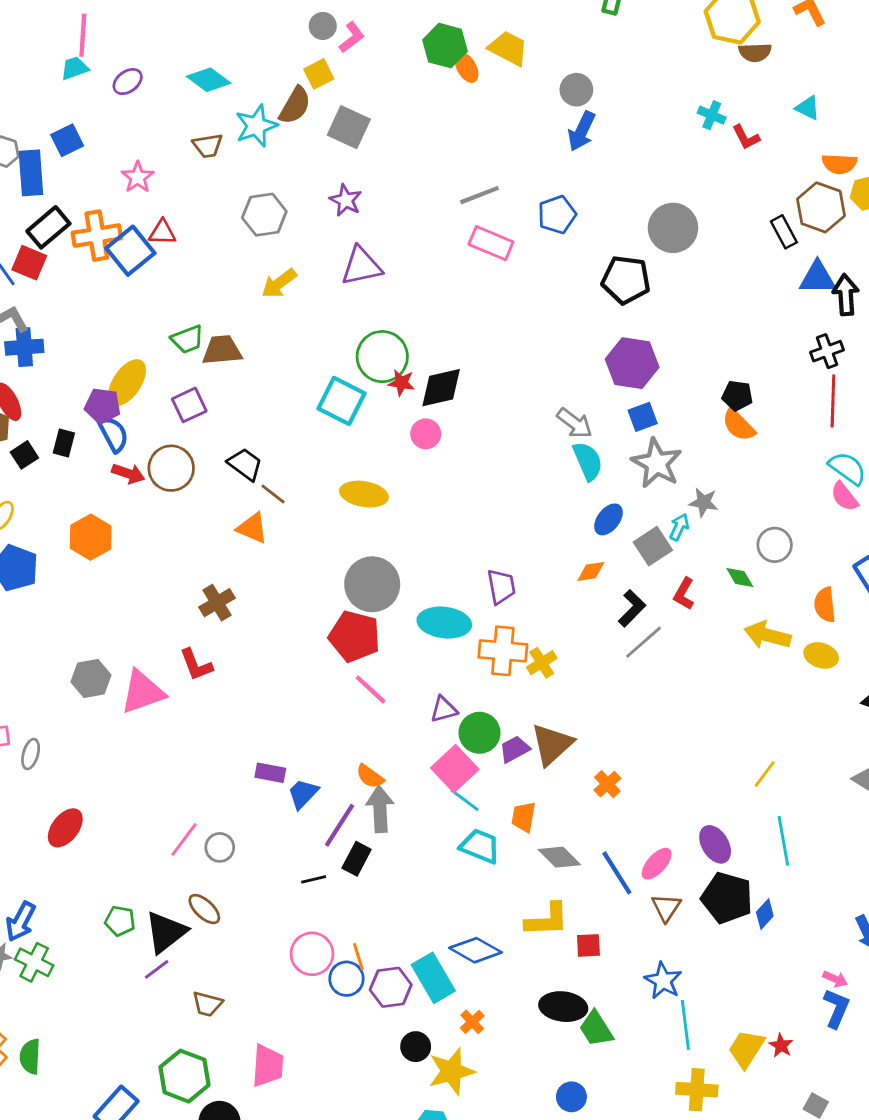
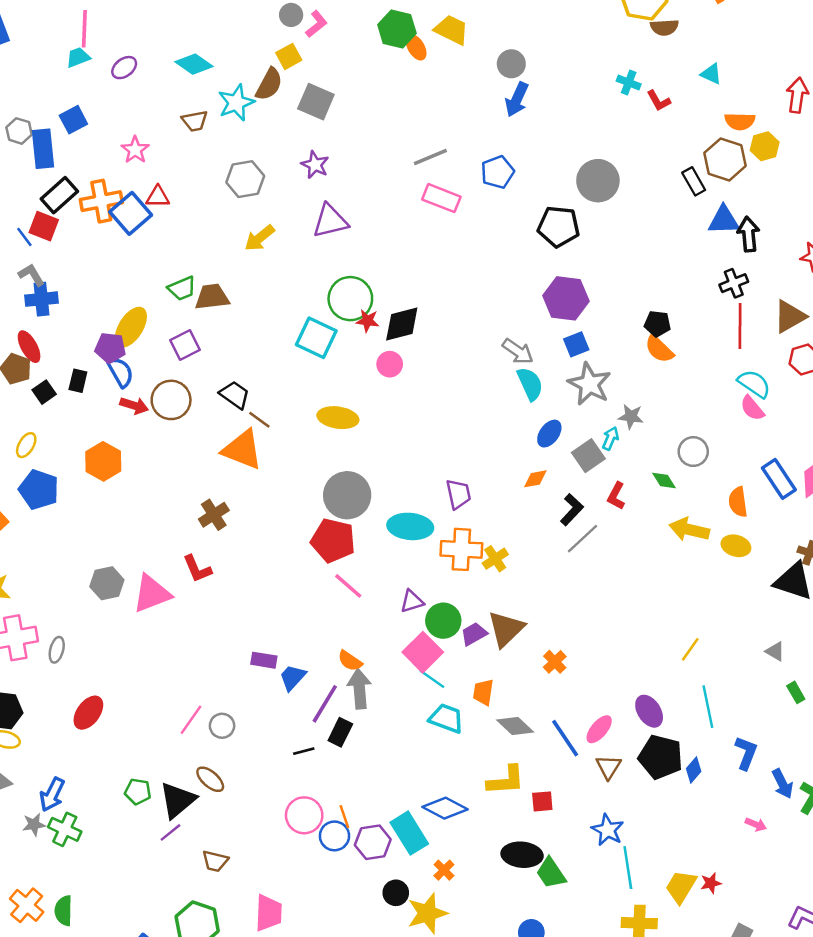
orange triangle: (252, 528) -> (242, 450), size x1.5
blue L-shape: (836, 1008) -> (746, 753), moved
red star: (781, 1046) -> (711, 883), turned 30

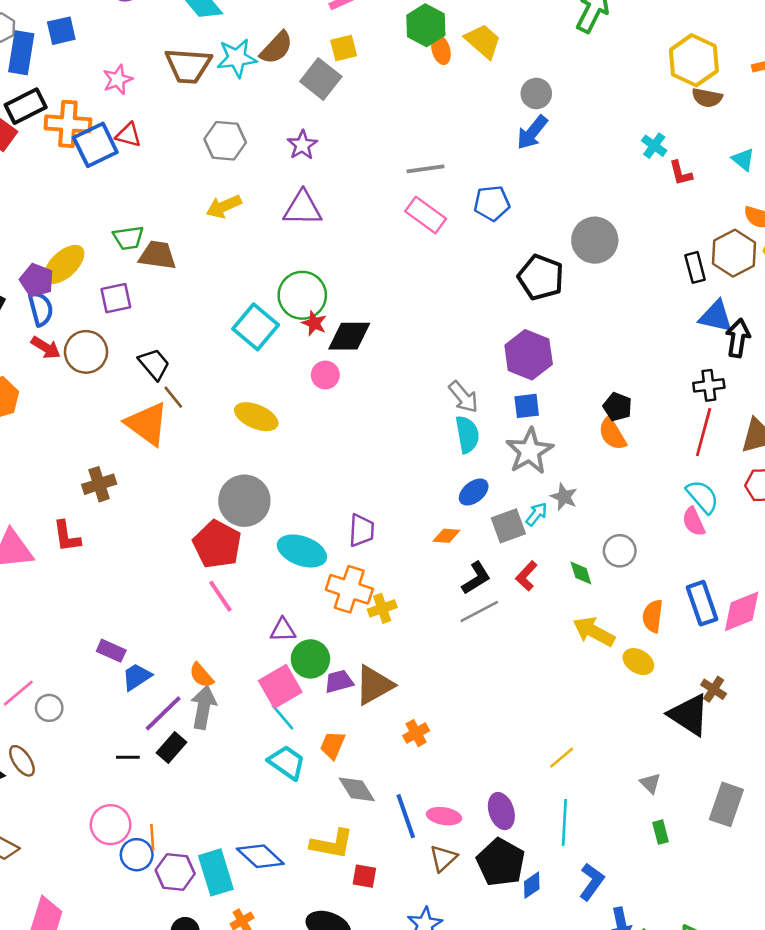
yellow square: (289, 56) -> (344, 48), moved
brown trapezoid: (195, 121) -> (188, 66), size x1.6
pink ellipse: (599, 729) -> (444, 816), turned 44

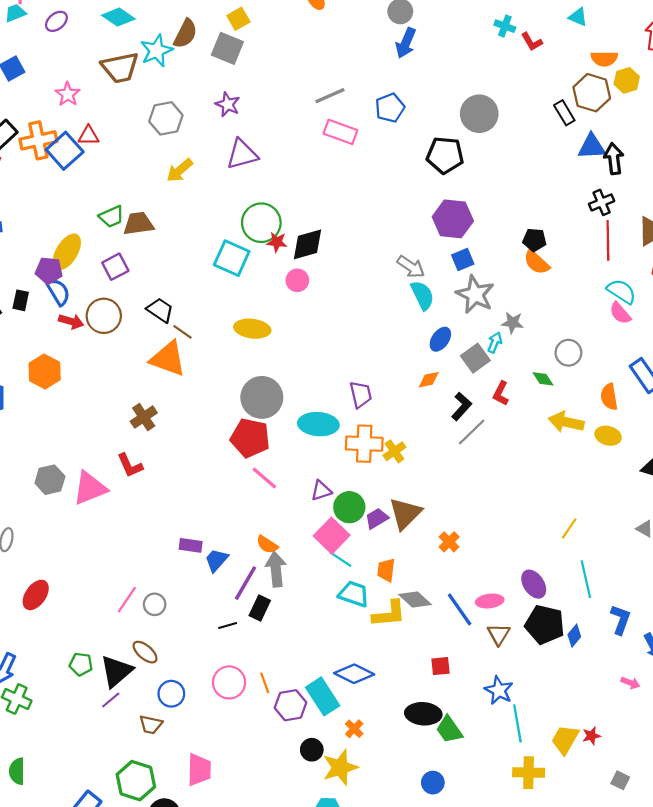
yellow L-shape: (332, 844) -> (389, 614), moved
blue circle: (137, 855) -> (171, 694), moved

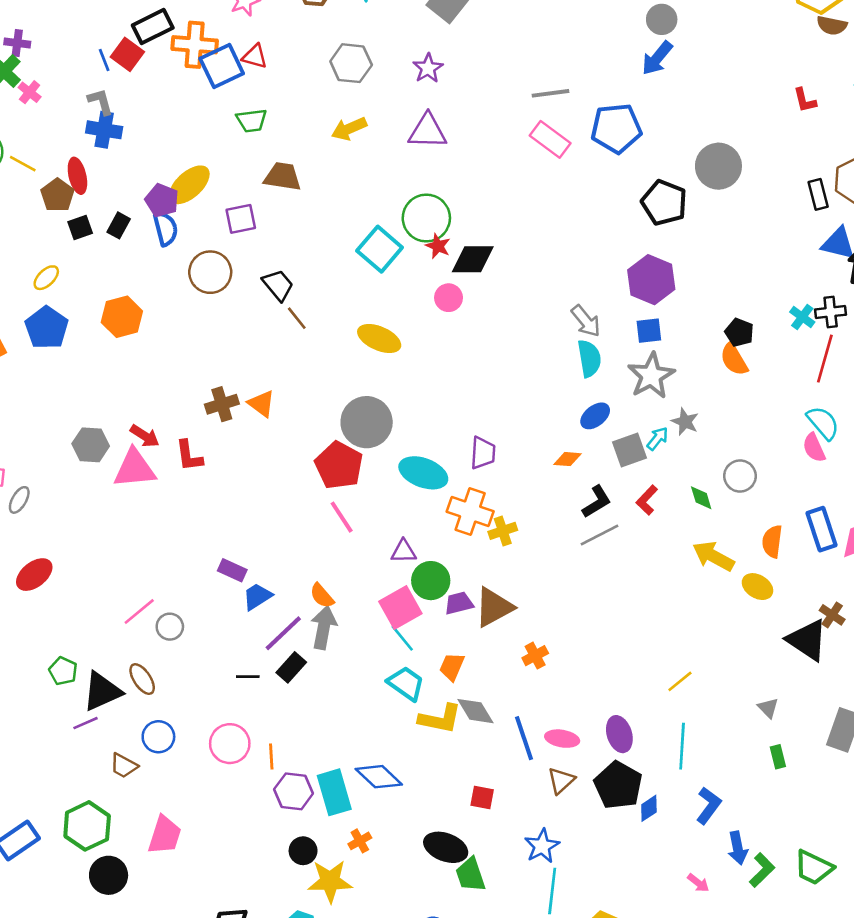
cyan cross: (505, 26) -> (802, 317), moved
blue pentagon: (390, 108) -> (616, 128), size x1.4
green trapezoid: (112, 217) -> (252, 121), moved
red arrow: (71, 321) -> (145, 436), moved
orange triangle: (168, 359) -> (261, 404), moved, size x0.6

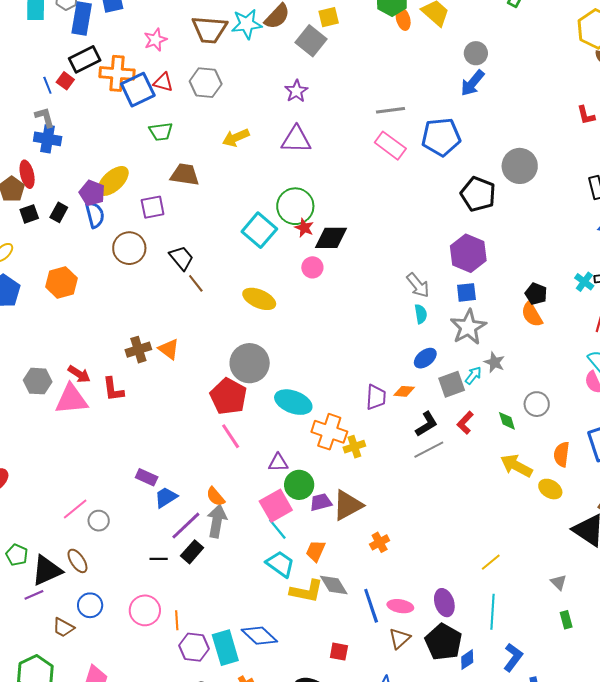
red square: (127, 54) -> (65, 81), size x0.7
gray hexagon: (351, 63) -> (206, 83), moved
cyan semicircle: (589, 358) -> (421, 314), size x0.7
purple trapezoid: (483, 453) -> (376, 397), moved

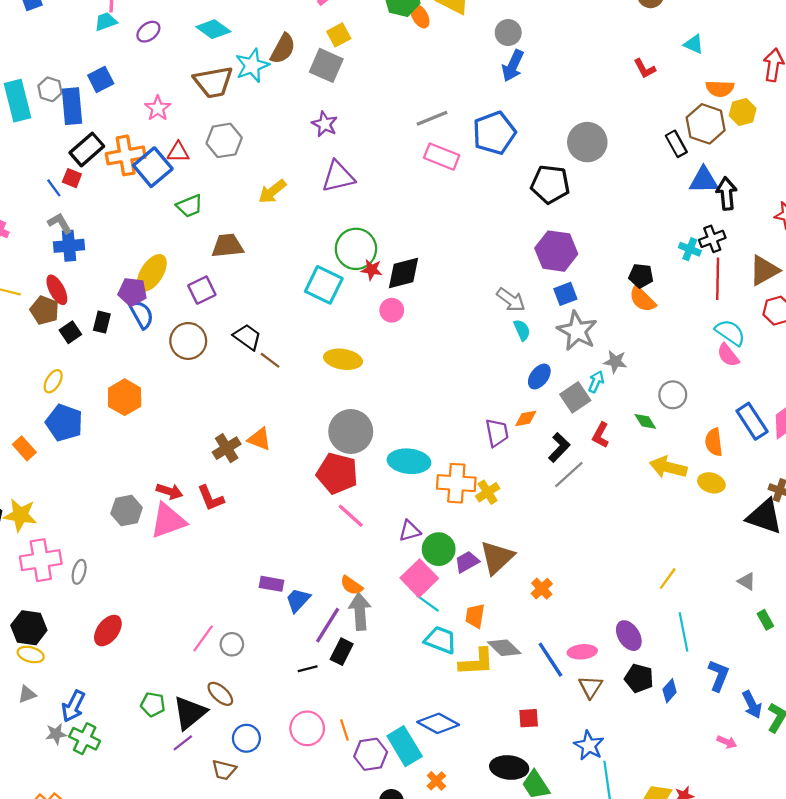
black pentagon: (444, 642) -> (639, 678), size x0.7

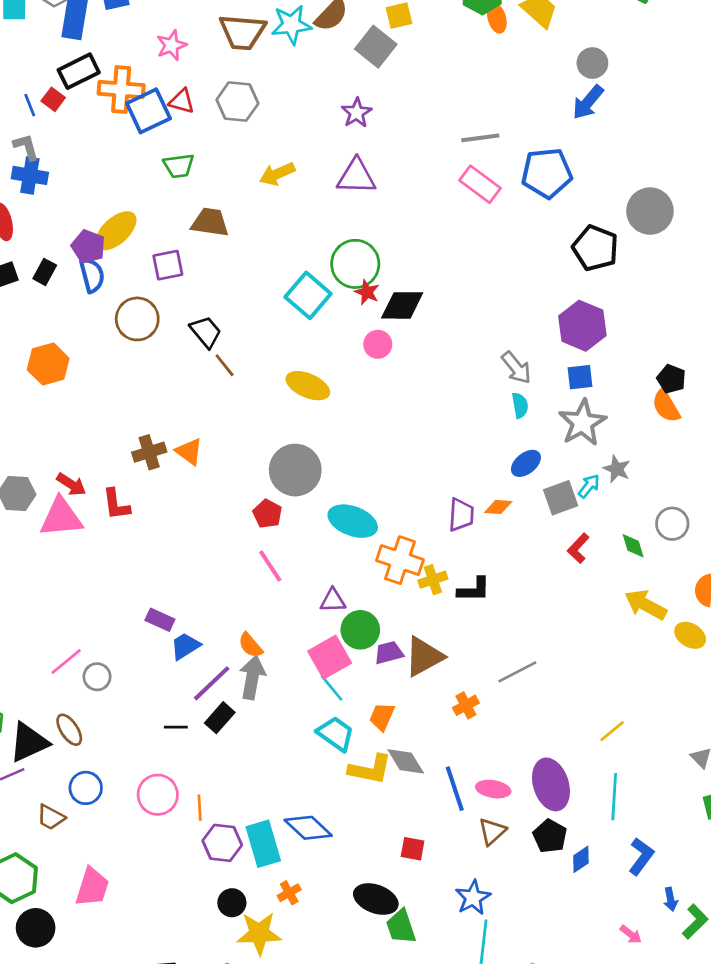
black L-shape: (559, 447) -> (474, 590), moved, turned 32
red pentagon: (337, 473) -> (267, 514), size x0.6
gray line: (569, 474) -> (517, 672), moved
purple ellipse: (629, 636) -> (551, 784), size x1.4
blue arrow: (752, 704) -> (671, 899), size x0.7

